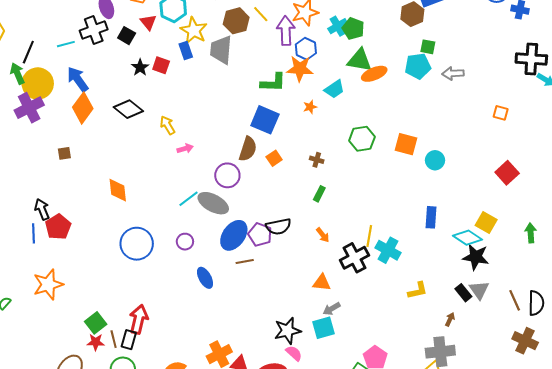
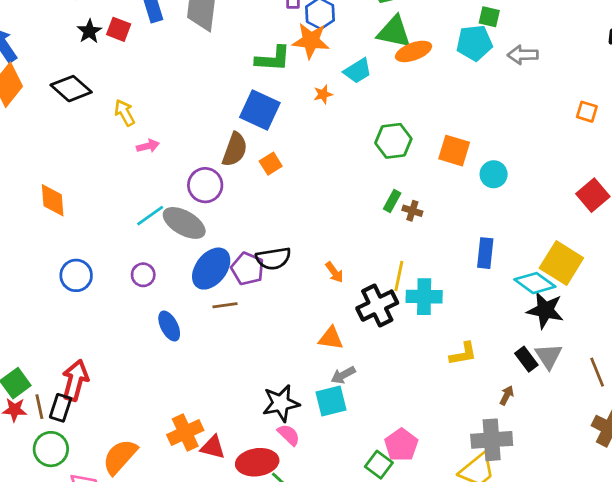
brown cross: (317, 160) -> (412, 211), moved
green rectangle: (319, 194) -> (392, 201), moved
yellow square: (486, 223) -> (561, 263), size x1.4
blue circle: (137, 244) -> (76, 275), size x0.7
cyan cross: (388, 250) -> (424, 297), turned -30

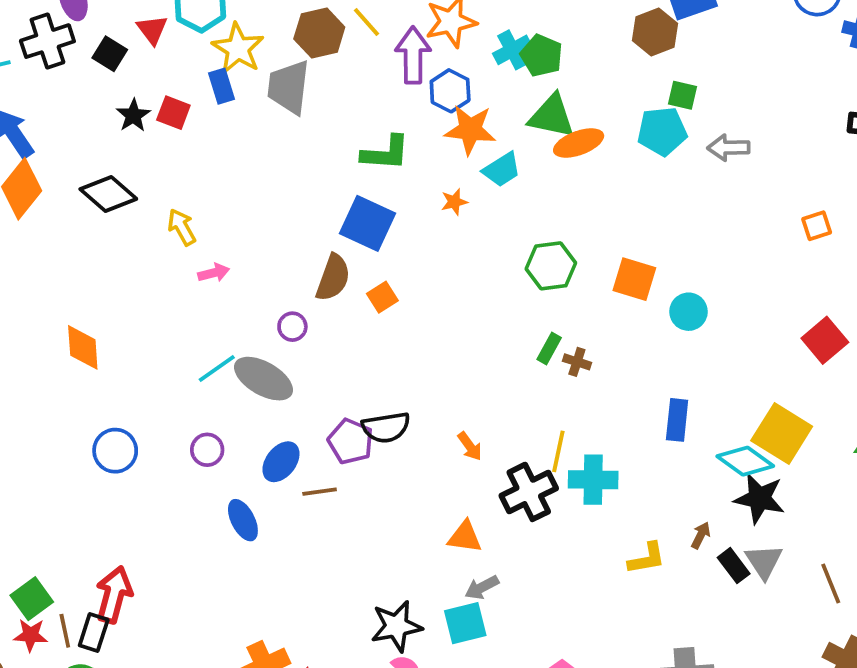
orange star: (311, 41) -> (470, 130), moved
orange square: (587, 112) -> (817, 226), turned -35
purple circle: (205, 185) -> (292, 327), size x0.6
blue ellipse: (211, 269) -> (281, 462), moved, size x0.7
brown arrow: (507, 395) -> (701, 535), moved

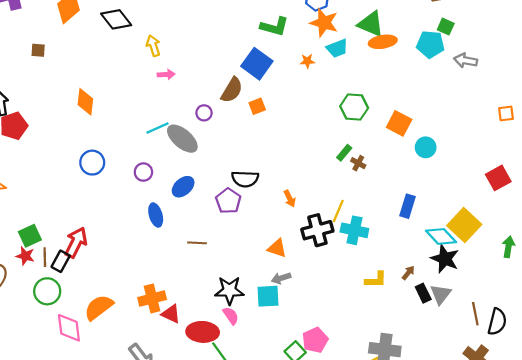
purple pentagon: (351, 441) -> (228, 201), moved
brown line: (320, 492) -> (197, 243), moved

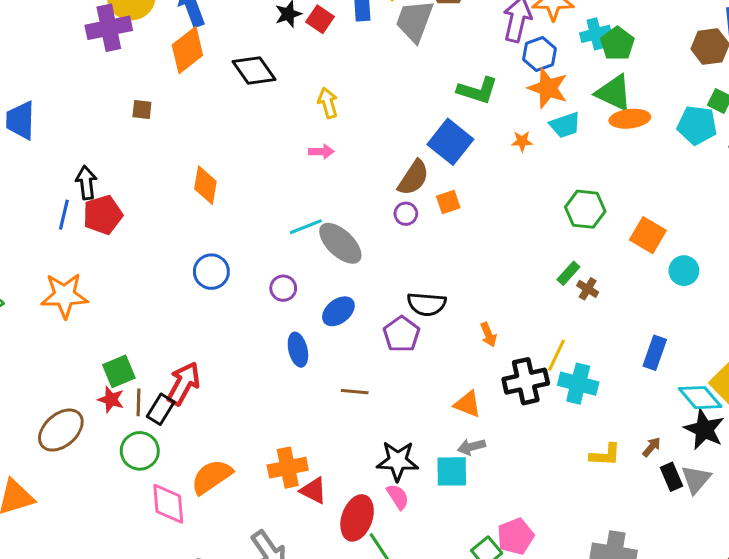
yellow arrow: (153, 46) -> (328, 103), moved
purple circle: (204, 113) -> (406, 214), moved
red ellipse: (203, 332) -> (357, 518), turned -76

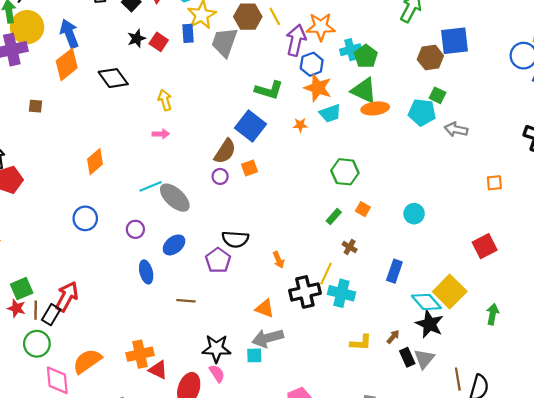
orange diamond: (205, 185) -> (95, 162), moved, turned 40
orange square: (648, 235) -> (363, 209), moved, size x0.6
brown cross: (588, 289) -> (350, 247), moved
gray arrow: (471, 447) -> (268, 338), size x1.6
cyan square: (452, 471) -> (254, 355), size x0.7

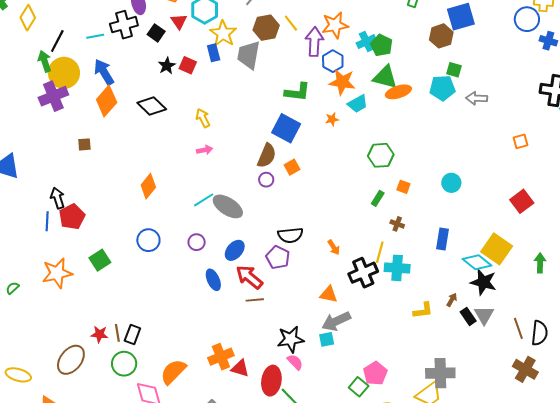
green square: (22, 289) -> (100, 260), moved
red arrow: (67, 297) -> (249, 277), moved, turned -68

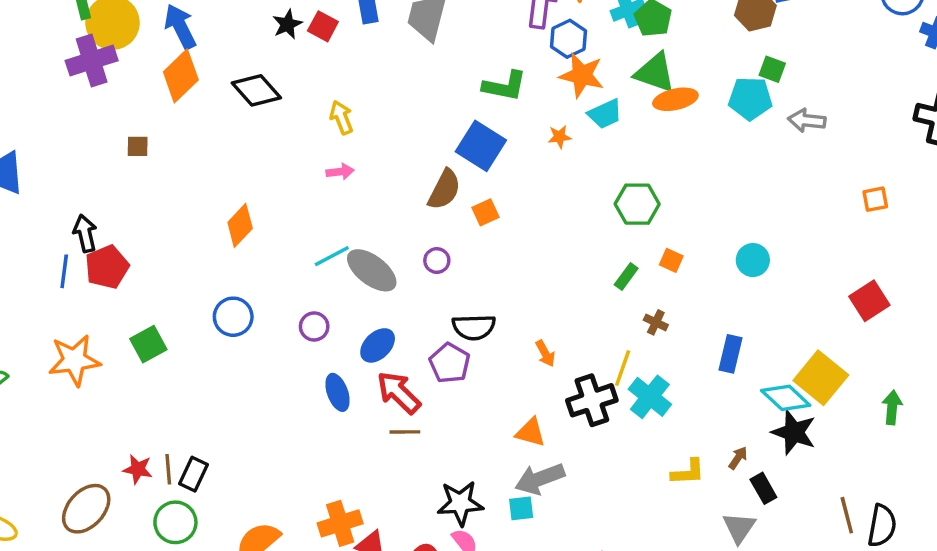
purple circle: (266, 180) -> (437, 261), moved
cyan cross: (397, 268) -> (650, 397), turned 30
gray triangle: (484, 315) -> (739, 528), moved

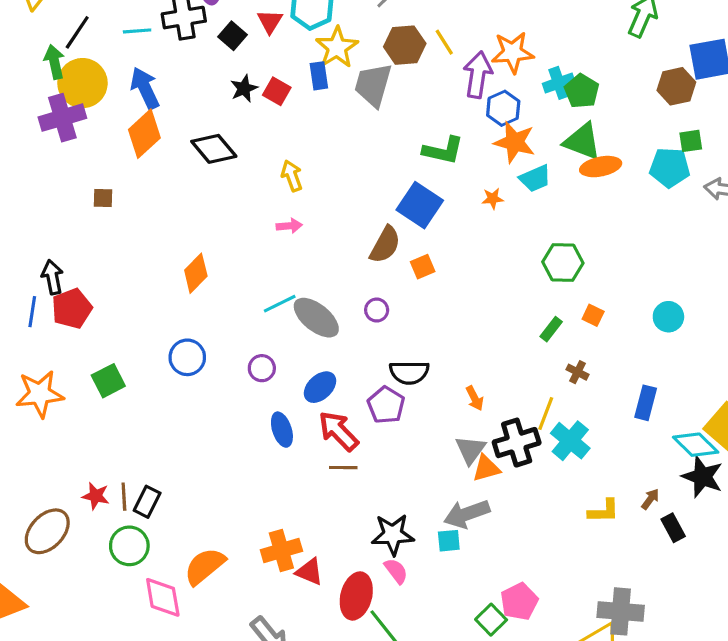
green square: (772, 69) -> (691, 141), turned -30
orange triangle: (531, 432) -> (486, 468), moved, turned -32
gray triangle: (739, 528) -> (470, 450), moved

